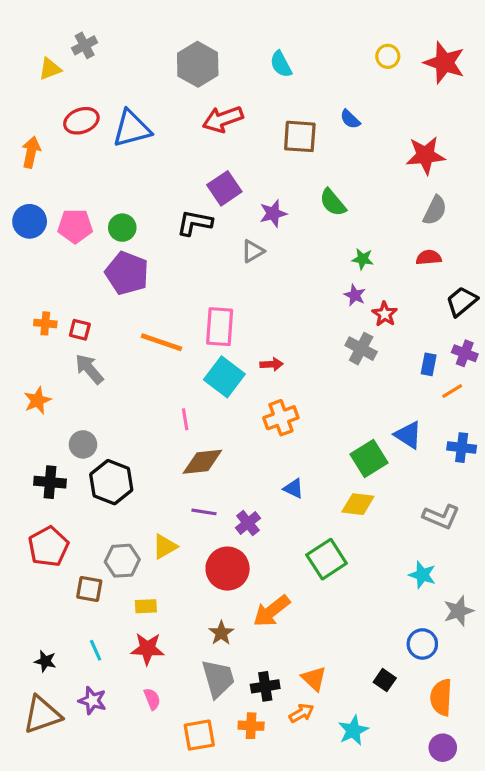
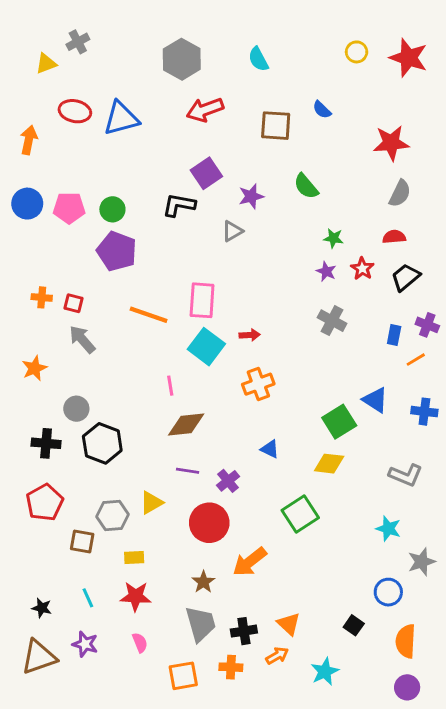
red ellipse: (81, 121) -> (75, 111), turned 32
black trapezoid: (462, 301) -> (406, 277), moved
red star: (385, 314) -> (362, 269), moved

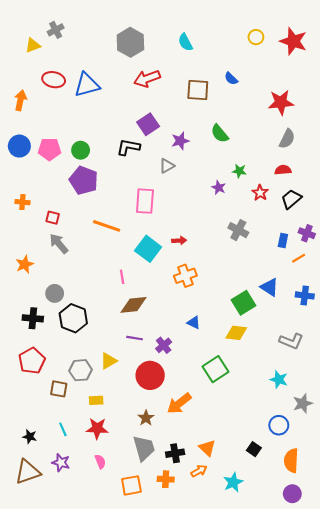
purple star: (326, 271) -> (219, 188), moved
orange cross: (42, 297) -> (22, 202), moved
pink rectangle: (202, 300) -> (145, 201), moved

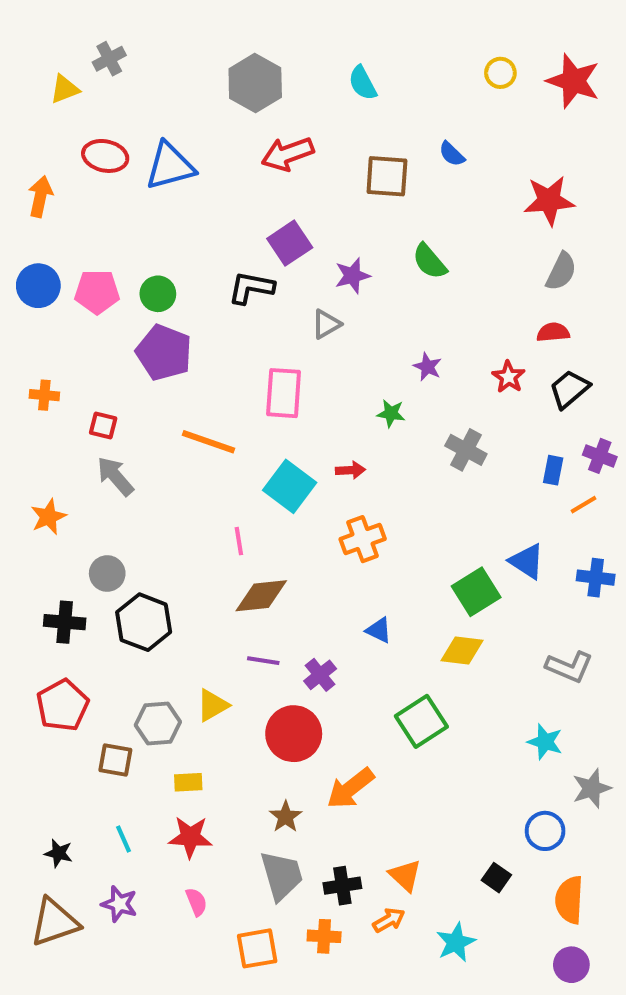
green star: (239, 171) -> (391, 413), moved

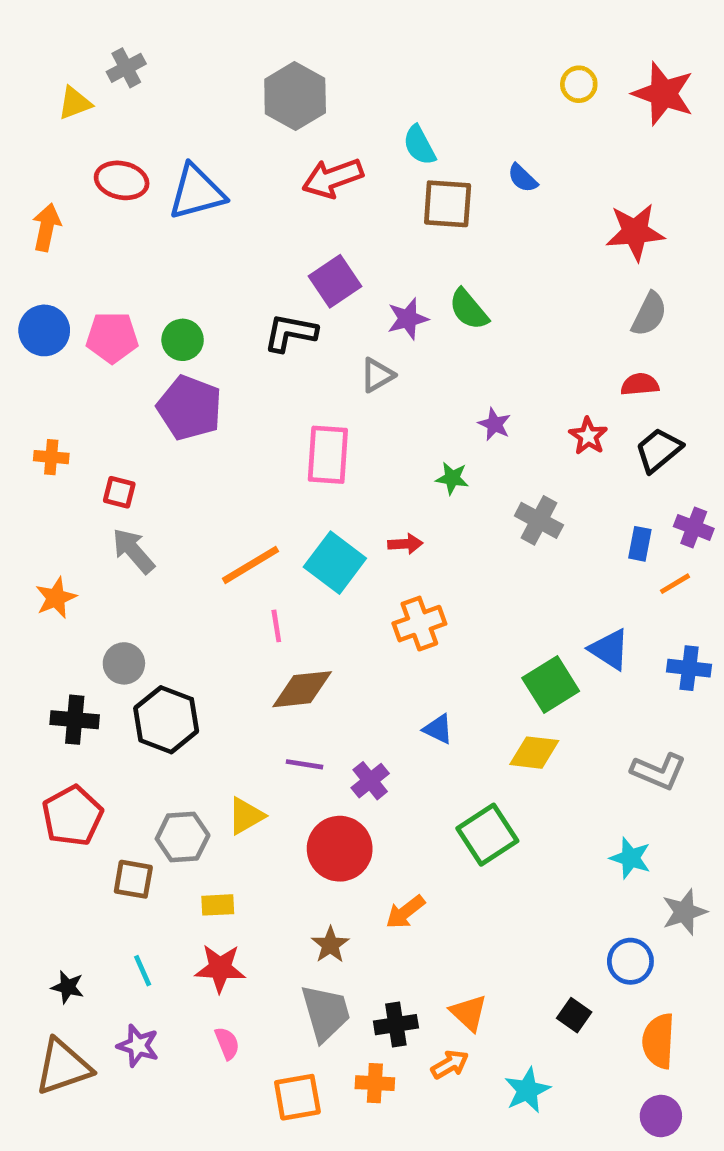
cyan semicircle: (363, 83) -> (419, 145), moved
green semicircle: (429, 261) -> (469, 309), moved
orange line: (209, 442) -> (251, 565), moved, turned -50
orange arrow: (350, 788) -> (405, 912), size x0.7

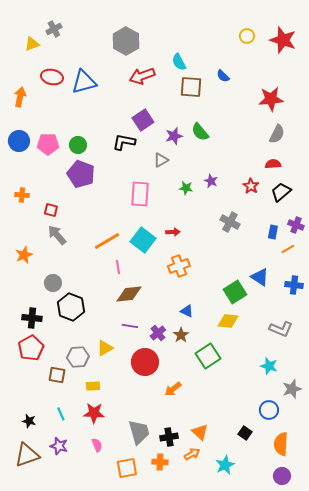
green star: (452, 478) -> (186, 188), moved
black cross: (75, 720) -> (32, 318), moved
brown star: (330, 945) -> (181, 335), moved

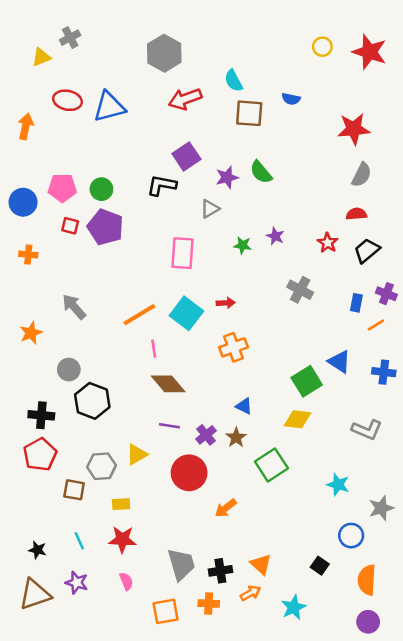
blue semicircle: (223, 76) -> (291, 99), turned -32
blue circle: (19, 141) -> (23, 202), moved
red square: (51, 210) -> (70, 226), moved
brown diamond: (129, 294) -> (168, 384), turned 56
cyan star: (269, 366) -> (338, 485), moved

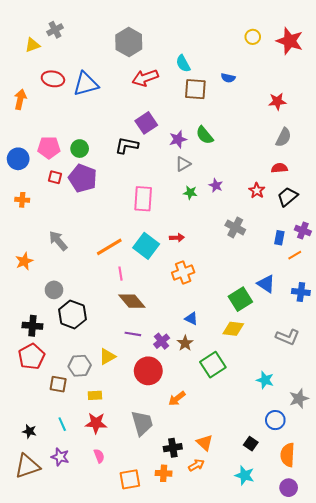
red star: (354, 129) -> (277, 101), size x0.7
gray triangle: (210, 209) -> (183, 164), moved
gray trapezoid: (181, 564) -> (142, 423), moved
cyan star: (294, 607) -> (245, 475), moved, turned -30

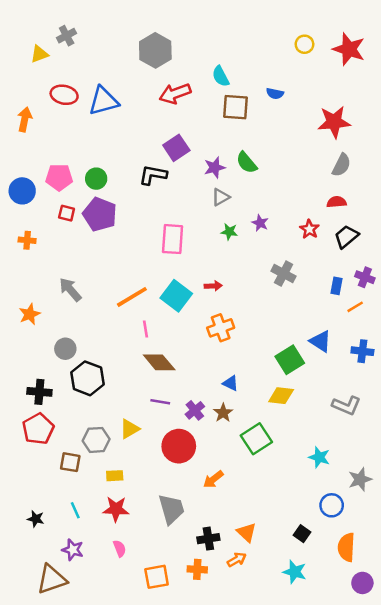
red star: (277, 101) -> (334, 122), size x1.5
brown triangle: (27, 466) -> (52, 579), moved
purple circle: (289, 488) -> (362, 583), moved

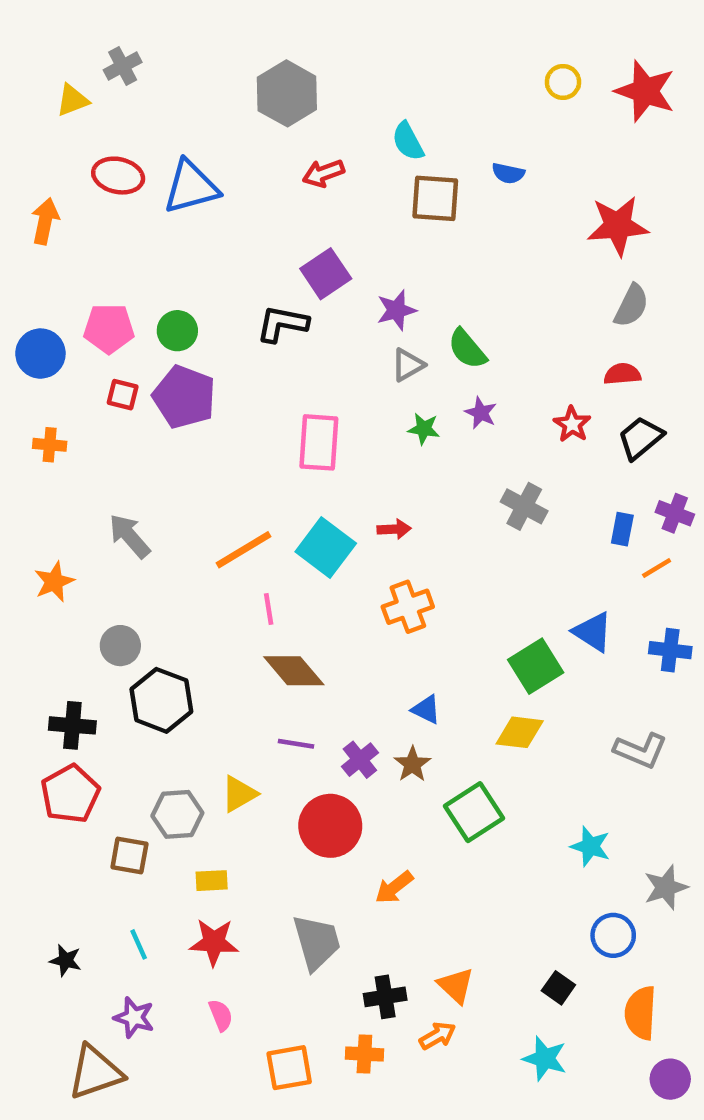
red arrow: (175, 94) -> (323, 173), size x0.7
green semicircle: (247, 163) -> (467, 349), moved

